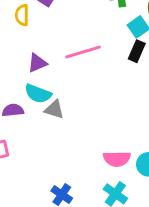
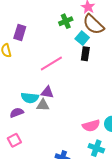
purple triangle: (37, 63) -> (47, 92), moved, turned 48

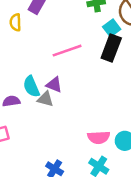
black rectangle: (85, 54) -> (111, 48), size x1.5
cyan semicircle: (30, 98) -> (31, 87), turned 48

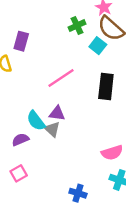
black rectangle: (111, 48) -> (106, 87), moved
gray triangle: (45, 99) -> (52, 129), turned 42

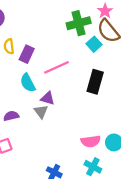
green cross: (77, 26) -> (79, 23), size x1.5
purple rectangle: (21, 41) -> (27, 54), moved
cyan semicircle: (36, 121) -> (28, 83), moved

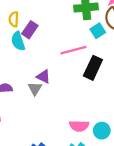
pink line: (56, 67) -> (73, 50), moved
cyan semicircle: (28, 83) -> (18, 41), moved

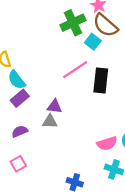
purple rectangle: (30, 30) -> (20, 98), moved, turned 35
gray triangle: (35, 89) -> (50, 121), turned -40

